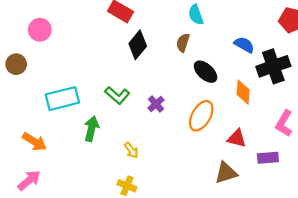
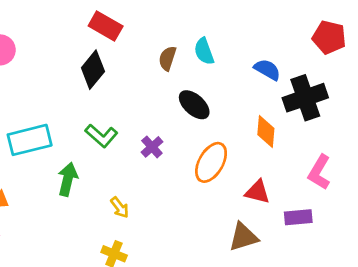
cyan semicircle: (196, 15) -> (204, 51), moved
brown semicircle: (183, 43) -> (167, 58), moved
black diamond: (138, 45) -> (93, 70), moved
black ellipse: (206, 72) -> (194, 105), moved

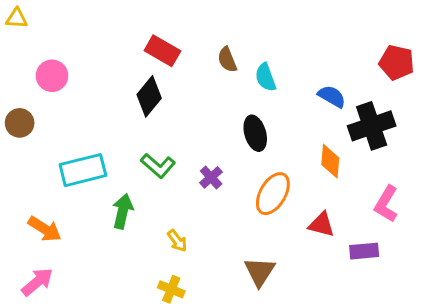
brown semicircle: (167, 58) -> (227, 60), moved, turned -40
black ellipse: (194, 105) -> (255, 133), turned 32
brown triangle: (243, 237) -> (260, 272), moved, turned -40

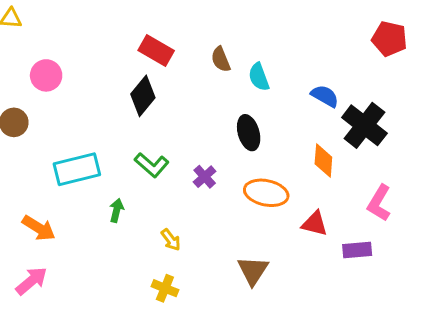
red pentagon: (397, 63) -> (389, 39), moved
black cross: (372, 126) -> (364, 125), turned -33
orange ellipse: (273, 194) -> (266, 193), turned 72
green arrow: (123, 211) -> (117, 210), size x0.7

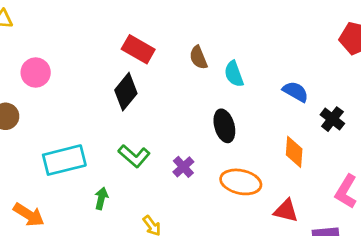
black cross: (364, 125) -> (332, 119), size x0.6

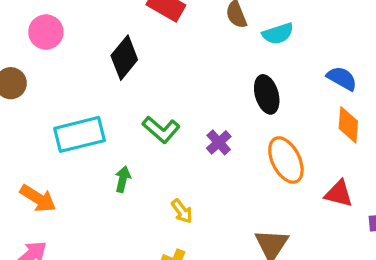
cyan semicircle: (234, 74) -> (278, 34), turned -88
black diamond: (126, 92) -> (124, 58), moved
blue semicircle: (296, 92) -> (342, 78), moved
orange ellipse: (241, 182) -> (286, 160), turned 51

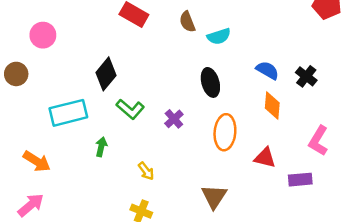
black diamond: (124, 58) -> (106, 74), moved
orange ellipse: (286, 160) -> (225, 132), turned 32

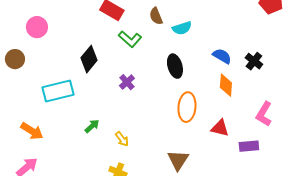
green L-shape: (130, 109) -> (130, 39), moved
purple cross: (174, 119) -> (127, 82), moved
green arrow: (101, 147) -> (92, 126), moved, turned 35

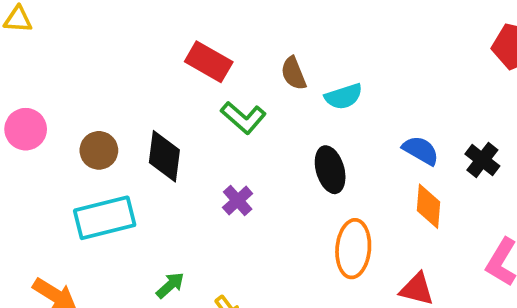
pink circle: (37, 27) -> (26, 129), moved
brown circle: (15, 59) -> (99, 150), moved
black diamond: (89, 59) -> (164, 156), turned -32

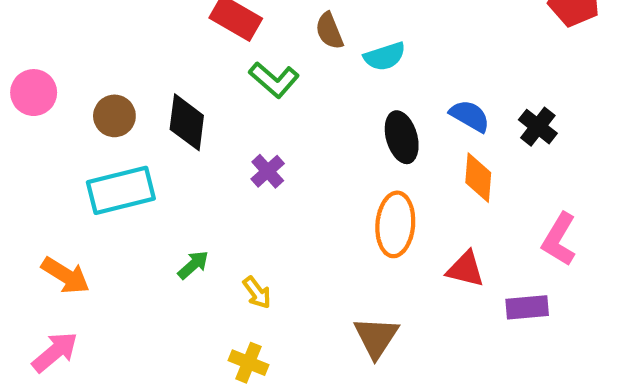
black ellipse: (330, 170) -> (402, 137), moved

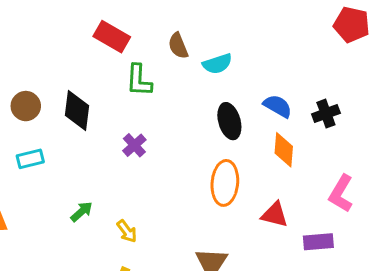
green L-shape: (274, 80) -> (139, 80), turned 52
black cross: (538, 127) -> (326, 114), turned 32
cyan rectangle: (121, 190) -> (30, 159), size x0.6

